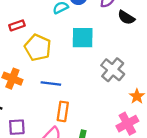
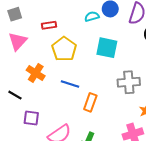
gray cross: (113, 70) -> (129, 82), turned 35
orange rectangle: (63, 111) -> (90, 102), moved

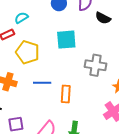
cyan semicircle: (92, 16) -> (21, 18), moved
gray cross: (129, 82) -> (96, 65), turned 30

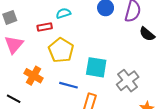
cyan square: (66, 40) -> (96, 67), moved
gray cross: (96, 65) -> (128, 81), turned 30

